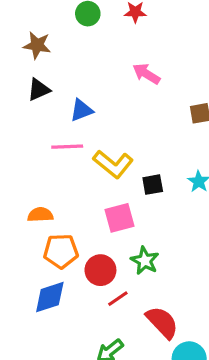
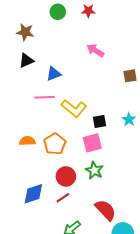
pink square: (119, 218) -> (92, 143), moved
orange pentagon: (61, 251) -> (55, 144), moved, turned -30
red line: (118, 299) -> (63, 198), moved

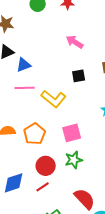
blue triangle: (54, 74) -> (24, 65), moved
black square: (99, 122) -> (79, 76), moved
green star: (94, 170) -> (74, 160), turned 30

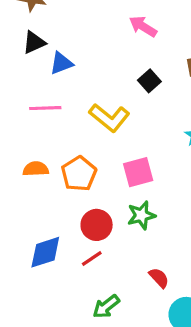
black square: (79, 76) -> (149, 81), turned -32
pink line: (25, 88) -> (45, 108), moved
red semicircle: (85, 199) -> (159, 278), size x0.6

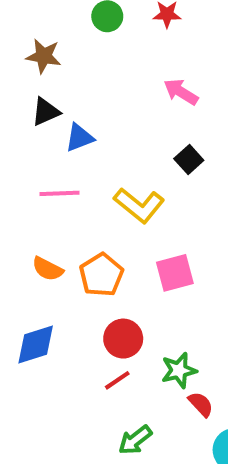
orange semicircle: (36, 169) -> (48, 269), turned -150
green star: (141, 215) -> (179, 370), moved
blue diamond: (45, 252) -> (36, 345), moved

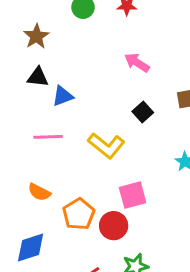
brown star: (44, 56) -> (36, 36), turned 30
black triangle: (46, 112) -> (38, 77), turned 30
orange pentagon: (101, 275) -> (79, 214), moved
red circle: (123, 339) -> (114, 226), moved

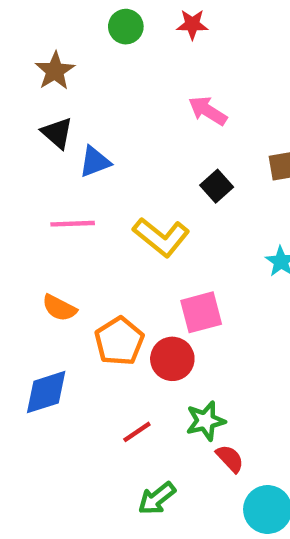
black triangle: (38, 77) -> (57, 133), turned 35

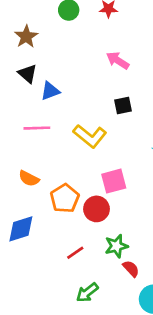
black square: (217, 186) -> (123, 106), turned 30

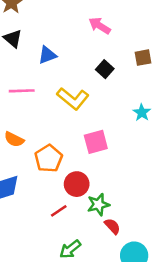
blue triangle: (50, 91) -> (47, 55), moved
black square: (123, 106) -> (105, 69), turned -36
red circle: (96, 209) -> (77, 184), moved

